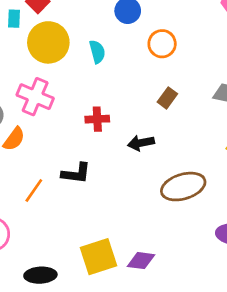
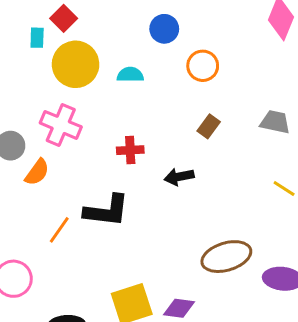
cyan semicircle: (97, 52) -> (130, 75), turned -75
black L-shape: (76, 173) -> (107, 211), size x1.4
brown ellipse: (183, 187) -> (226, 257), moved

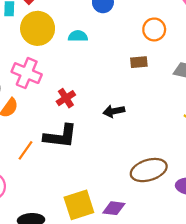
orange circle: (203, 66) -> (154, 29), moved
brown rectangle: (209, 126) -> (139, 62), moved, turned 49
red cross: (130, 150) -> (66, 98), moved, turned -30

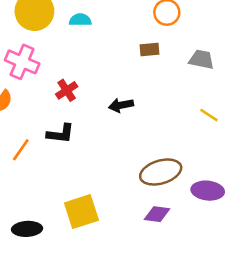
black L-shape: (60, 136) -> (60, 134), size x0.7
purple diamond: (114, 208) -> (157, 214), moved

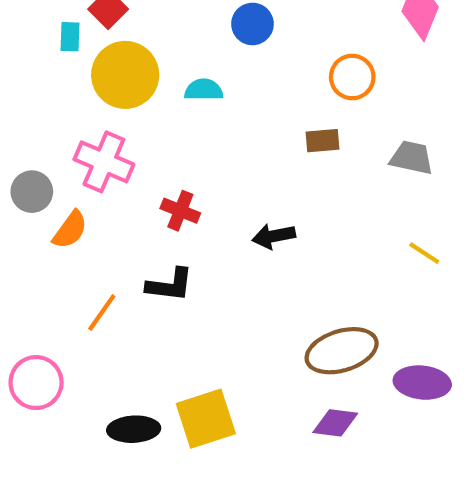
red cross: (67, 90) -> (180, 211), turned -35
black ellipse: (27, 229) -> (134, 429), moved

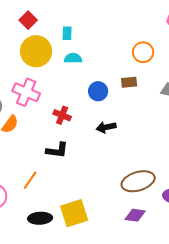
blue circle: (252, 24) -> (98, 91), moved
cyan rectangle: (70, 37) -> (67, 33), moved
orange line: (102, 313) -> (30, 180), moved

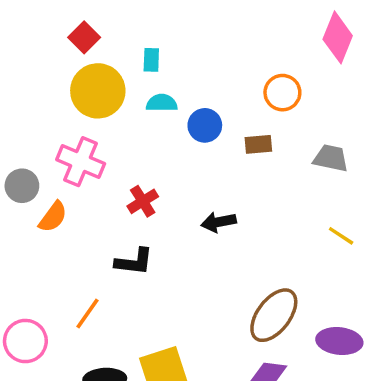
blue circle: (98, 91) -> (205, 125), moved
red cross: (62, 115) -> (143, 201), turned 36
brown ellipse: (138, 181) -> (274, 315), turned -36

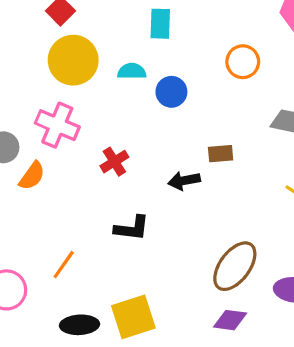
cyan rectangle: (151, 60) -> (160, 24), moved, size x1.4
brown rectangle: (258, 144) -> (221, 154), moved
black L-shape: (134, 262) -> (132, 228), moved

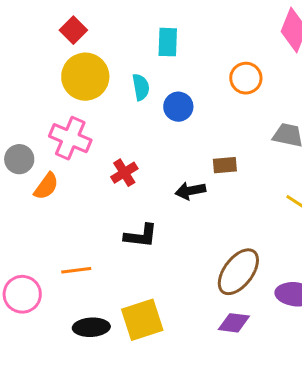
cyan semicircle: (132, 71) -> (141, 87), turned 80
orange line: (64, 265) -> (76, 270), turned 48

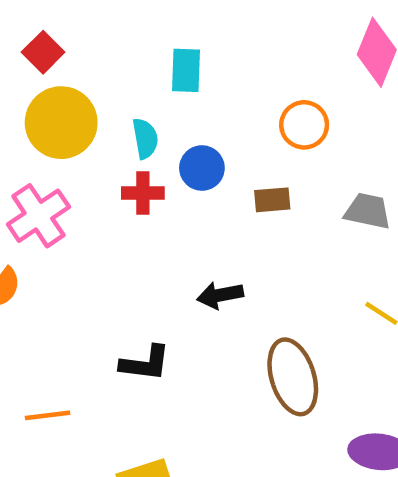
pink cross: (70, 138) -> (38, 216), turned 33
brown rectangle: (225, 165) -> (272, 200), moved
red cross: (124, 173) -> (143, 193), moved, turned 32
brown ellipse: (238, 272) -> (293, 377), moved, turned -54

